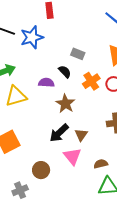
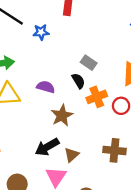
blue star: (32, 37) -> (41, 32), size x0.6
black semicircle: (65, 72) -> (78, 81), moved

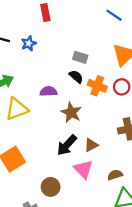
orange cross: (97, 97) -> (97, 86), turned -30
brown triangle: (72, 155) -> (91, 145), turned 32

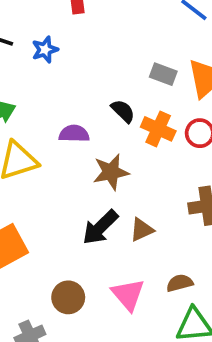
gray rectangle: (80, 57) -> (163, 74), moved
brown star: (71, 113) -> (111, 172), turned 30
pink triangle: (83, 169) -> (128, 295), moved

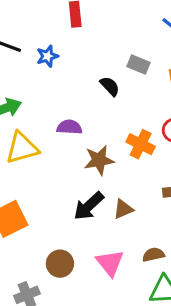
gray rectangle: (163, 74) -> (139, 65), moved
black semicircle: (123, 111) -> (110, 86), moved
orange cross: (158, 129) -> (141, 144), moved

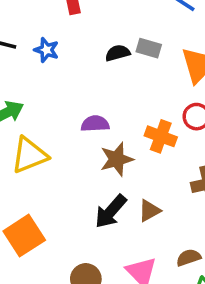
blue star: (47, 56) -> (46, 50), turned -30
black semicircle: (110, 86) -> (118, 53), moved, turned -55
purple semicircle: (69, 127) -> (95, 124), moved

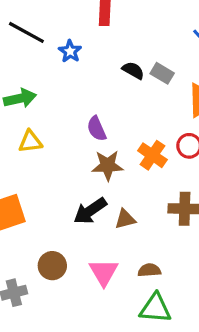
black semicircle: (118, 53) -> (133, 70), turned 30
purple semicircle: (95, 124) -> (97, 129), turned -125
yellow triangle: (29, 155) -> (30, 142), size x0.7

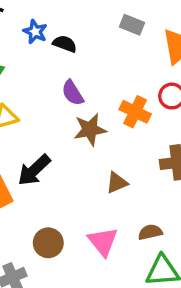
blue star: (70, 51) -> (35, 32), moved
black semicircle: (133, 70) -> (65, 44), moved
black arrow: (90, 211) -> (34, 170), moved

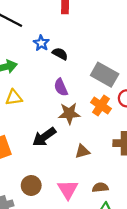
gray rectangle: (132, 25) -> (105, 75), moved, size x1.6
black arrow: (34, 170) -> (44, 137), moved

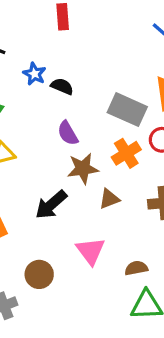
orange cross: (101, 106) -> (126, 153), turned 30
brown triangle: (82, 151) -> (109, 199), moved
pink triangle: (68, 190) -> (91, 251), moved

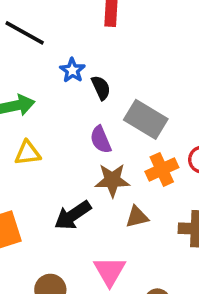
black semicircle: (62, 86) -> (101, 88), turned 35
gray rectangle: (127, 110) -> (146, 119), moved

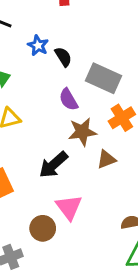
pink triangle: (110, 271) -> (69, 207), moved

